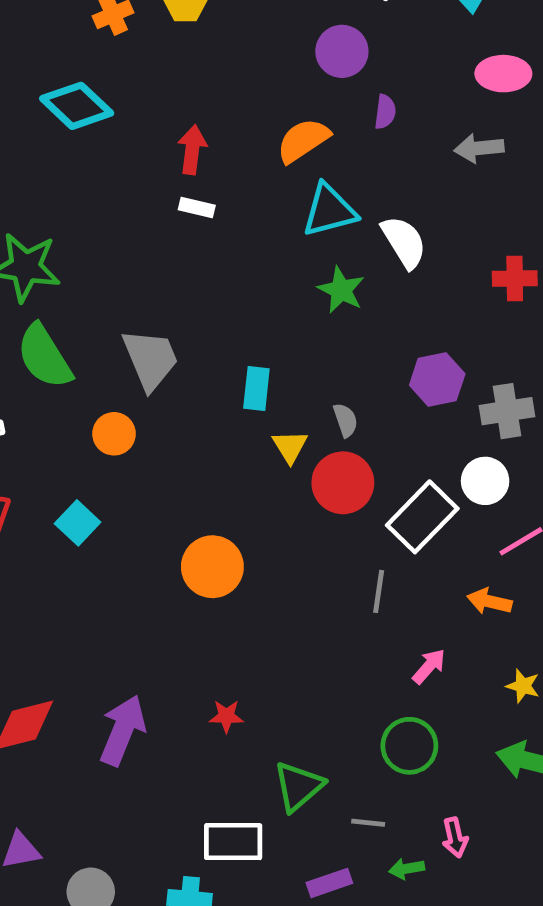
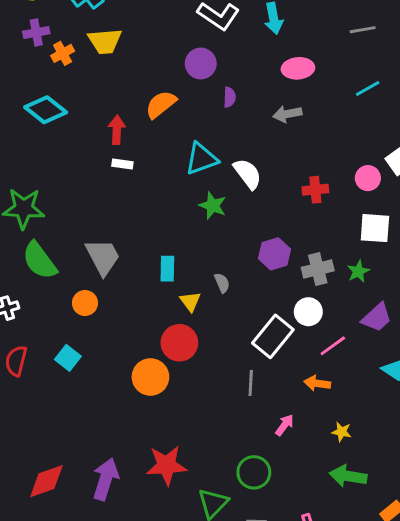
orange semicircle: (303, 140) -> (161, 104), moved
red circle: (343, 483) -> (179, 343), moved
red star: (226, 716) -> (167, 465), size x2.0
green circle: (409, 746) -> (254, 472), moved

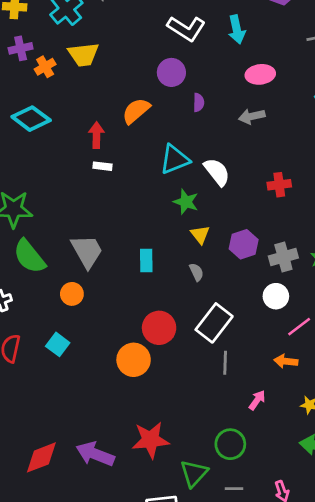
yellow triangle: (190, 301) -> (200, 235), moved
white rectangle: (273, 336) -> (214, 323), moved
purple arrow: (106, 479) -> (95, 454), turned -84

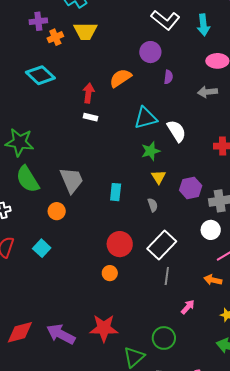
green star: (186, 202) -> (151, 151), turned 30
orange circle: (134, 360) -> (110, 273), moved, size x0.6

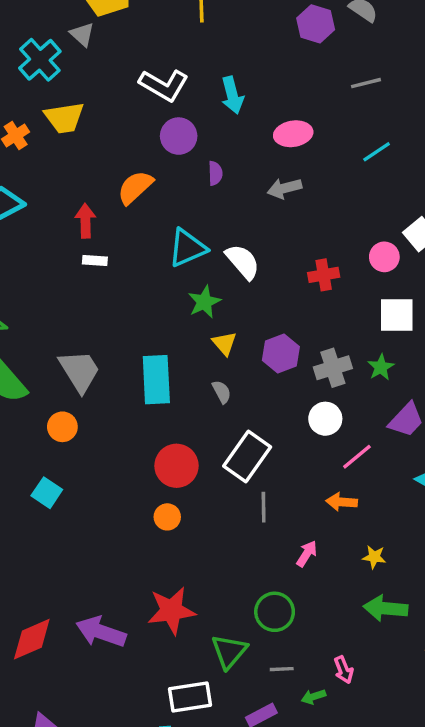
white L-shape: (165, 20) -> (164, 85), moved
cyan arrow: (203, 25) -> (232, 95), moved
cyan rectangle: (116, 192) -> (156, 380), size x1.6

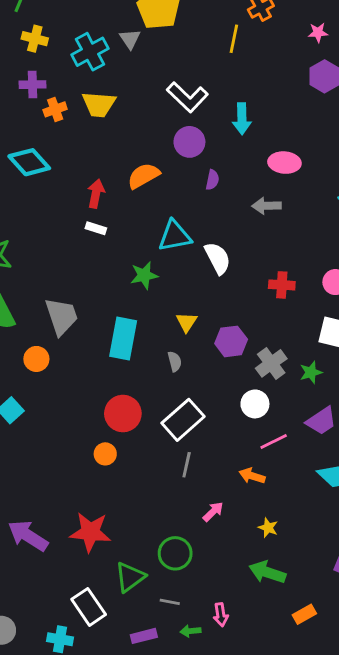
green star: (204, 302) -> (144, 275), moved
gray cross: (333, 368) -> (271, 363), turned -32
white rectangle: (190, 697) -> (89, 607), turned 51

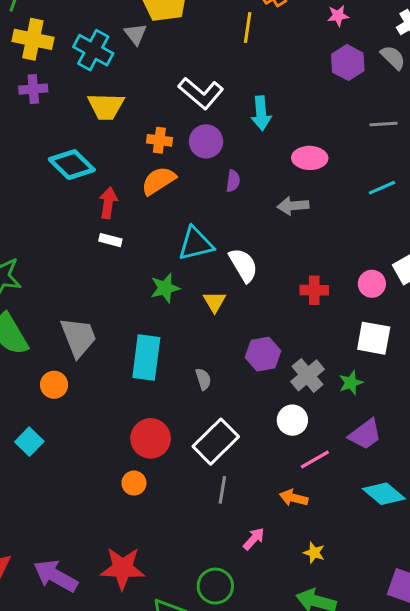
yellow cross: (35, 39) -> (33, 39), size x1.4
cyan cross: (90, 52) -> (93, 50), turned -30
orange cross: (55, 109) -> (159, 140), moved, turned 30
cyan diamond: (29, 162) -> (72, 165), moved
yellow triangle: (187, 322) -> (215, 302), moved

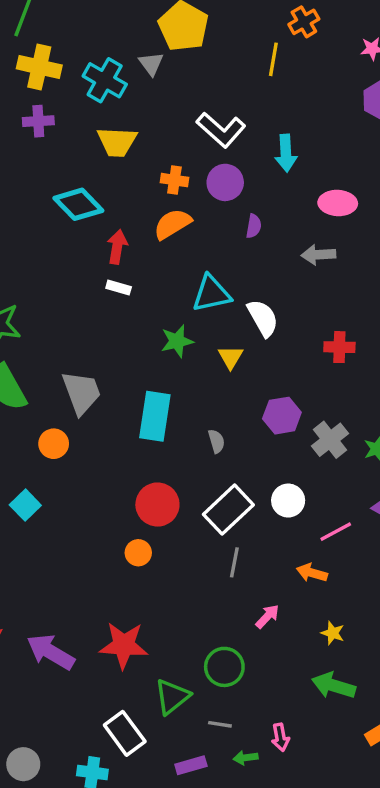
white circle: (292, 420) -> (288, 501), moved

